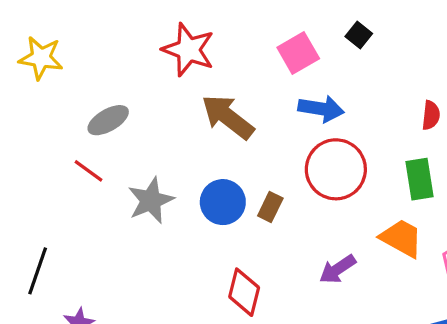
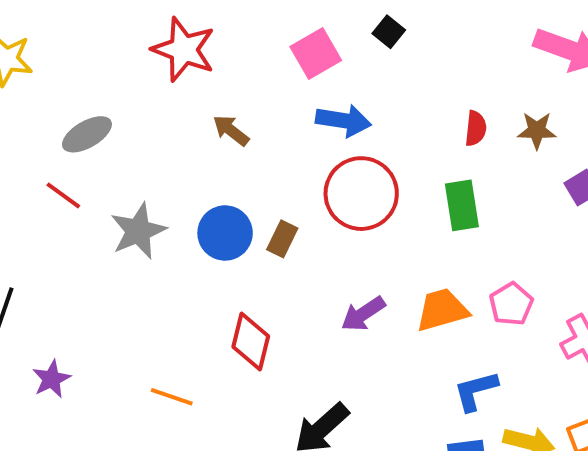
brown arrow: (228, 117) -> (231, 130), size x0.6
orange trapezoid: (401, 238) -> (442, 310), moved, turned -45

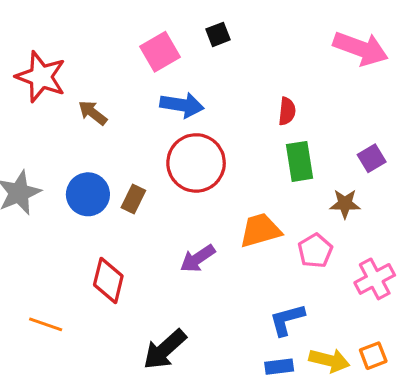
black square: (389, 32) -> (218, 34), turned 30
red star: (184, 50) -> (41, 77), moved
brown star: (537, 130) -> (345, 204), moved
green rectangle: (462, 205) -> (299, 161), moved
orange trapezoid: (442, 310) -> (260, 230), moved

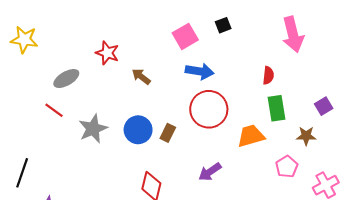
pink arrow: (361, 49) -> (293, 34), moved, turned 56
red star: (41, 77) -> (107, 53), size x0.7
orange trapezoid: (260, 230) -> (251, 136), moved

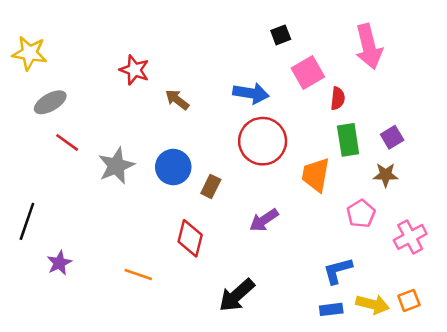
pink square: (185, 36) -> (308, 73), moved
gray ellipse: (66, 78) -> (50, 102), moved
purple square: (324, 106) -> (392, 137), moved
brown rectangle: (168, 133) -> (211, 186), moved
orange trapezoid: (251, 136) -> (316, 175), turned -64

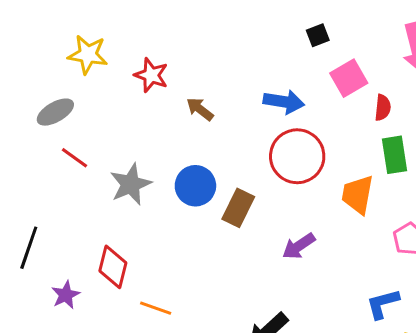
yellow star: (29, 53) -> (88, 55), moved
brown rectangle: (211, 186) -> (238, 208), size x1.4
red diamond: (190, 238) -> (113, 267), moved

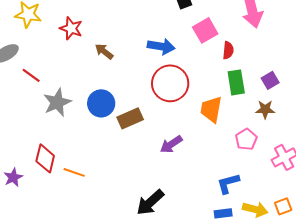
red line: (75, 158) -> (31, 75), moved
brown rectangle: (238, 208) -> (130, 118), turned 40
orange line: (156, 308) -> (74, 172), moved

